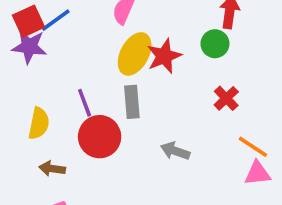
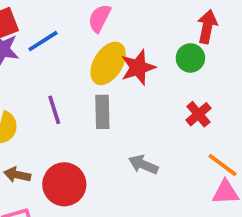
blue line: (56, 20) -> (43, 41), moved
red circle: (100, 137) -> (64, 184), moved

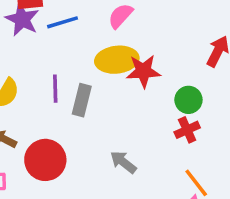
green circle: (190, 58) -> (188, 100), moved
yellow ellipse: (108, 63) -> (117, 60), turned 36
gray rectangle: (102, 112) -> (82, 100), moved

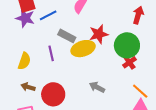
yellow ellipse: (117, 60) -> (83, 49), moved
gray rectangle: (82, 100) -> (67, 36), moved, turned -66
green circle: (188, 100) -> (127, 45), size x1.6

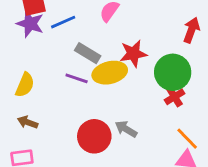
purple line: (51, 53) -> (77, 78), moved, turned -63
red circle: (53, 94) -> (94, 136), moved

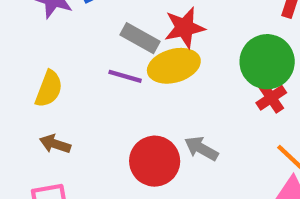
red star: (133, 54) -> (185, 28), moved

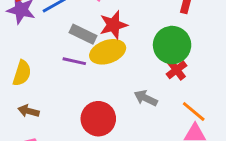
gray arrow: (201, 148) -> (146, 98), moved

